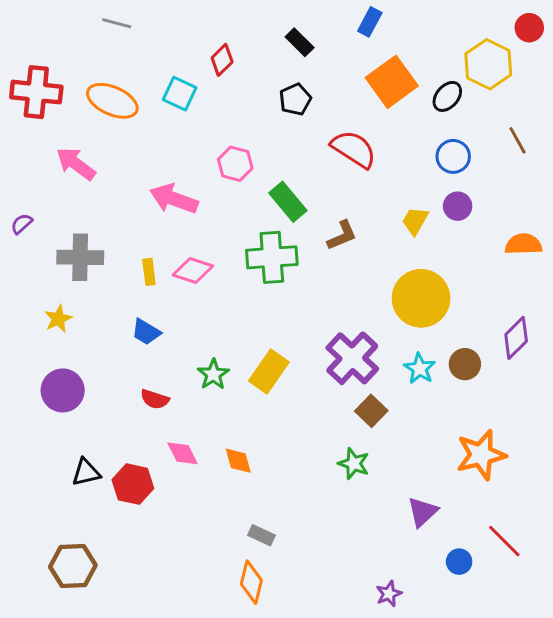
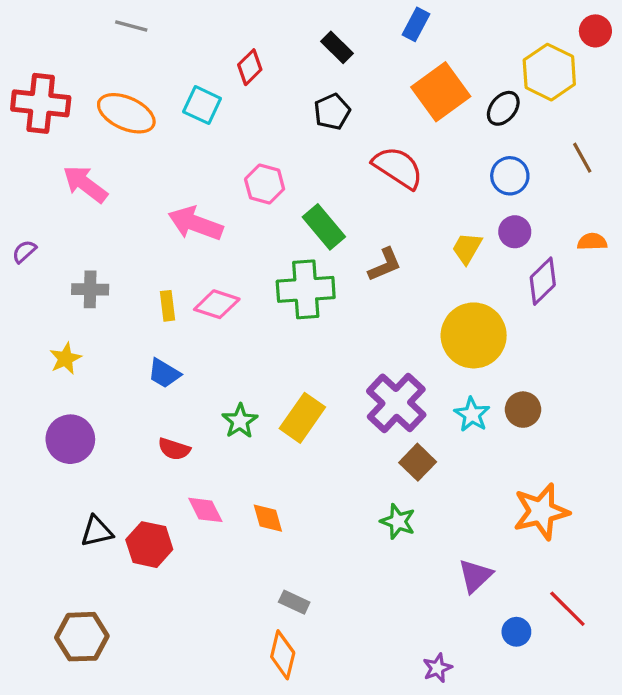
orange semicircle: (523, 244) -> (592, 242), moved, size x0.7
gray cross: (80, 257) -> (90, 289), size x0.7
purple diamond: (516, 338) -> (543, 281), moved

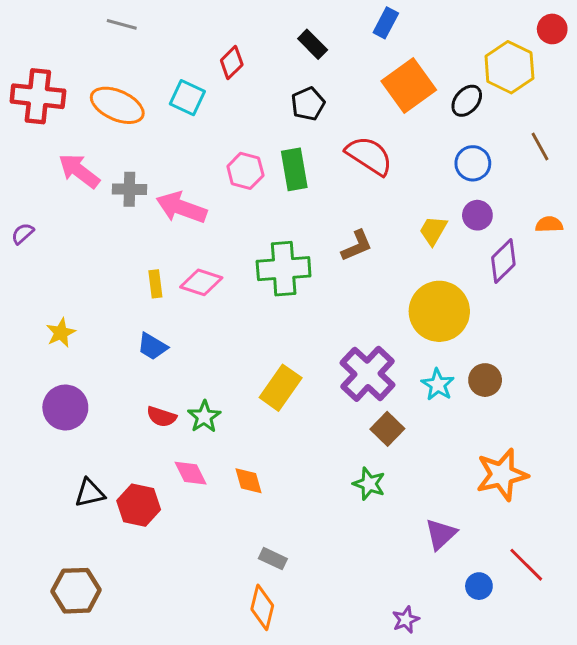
green rectangle: (324, 227) -> (294, 169), moved, turned 30
gray cross: (90, 289) -> (129, 189), moved
green star: (240, 421) -> (204, 417), moved

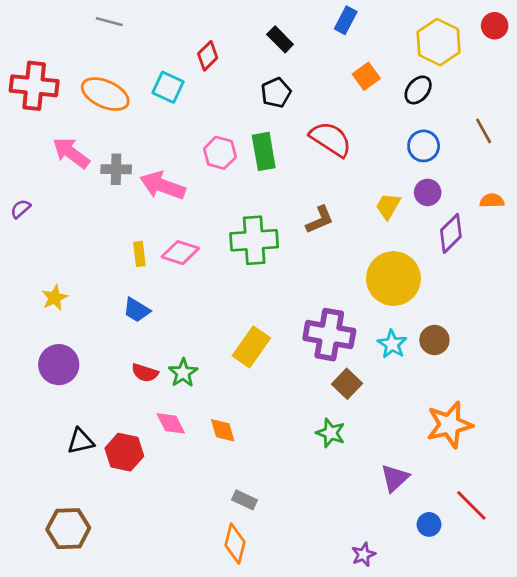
yellow hexagon: (509, 67) -> (439, 42), moved
orange square: (409, 85) -> (366, 76), size x0.6
purple cross: (368, 374) -> (329, 335), turned -33

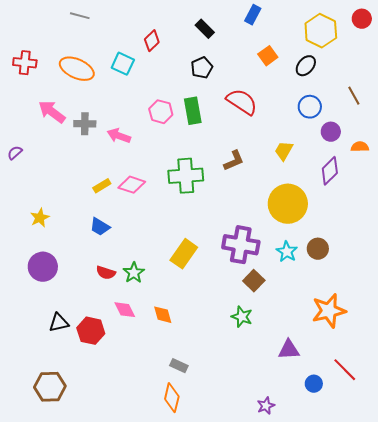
red cross: (34, 86) -> (25, 63), size x0.7
pink arrow: (163, 186) -> (119, 136), size x0.7
purple circle: (428, 192) -> (331, 132), moved
yellow rectangle: (139, 254) -> (102, 186), turned 66
purple triangle: (395, 478) -> (289, 350), turned 40

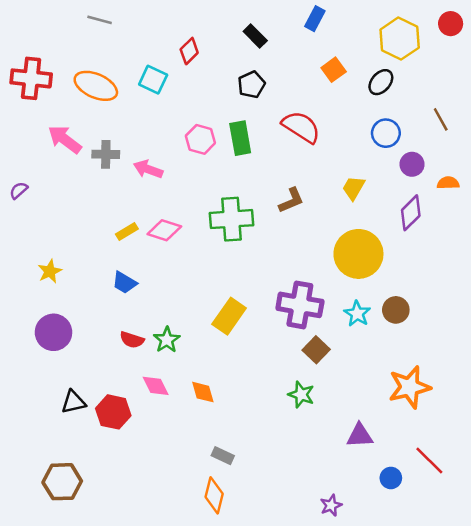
red cross: (25, 63) -> (31, 78), size x1.4

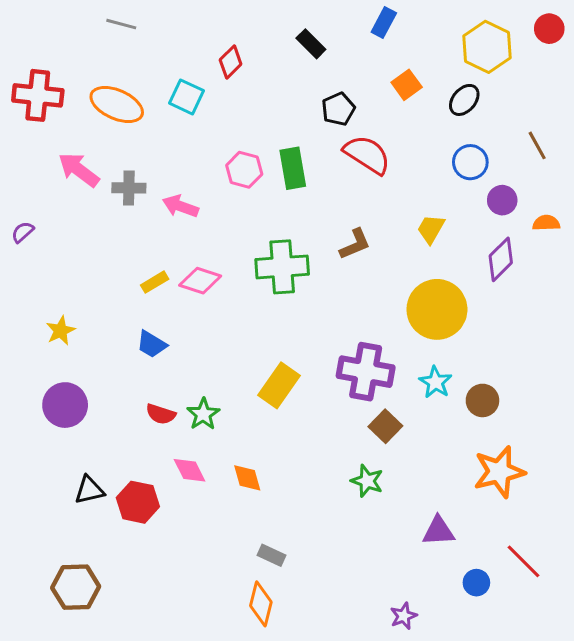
black pentagon: (251, 85) -> (338, 109), moved
brown circle: (396, 310) -> (482, 400), moved

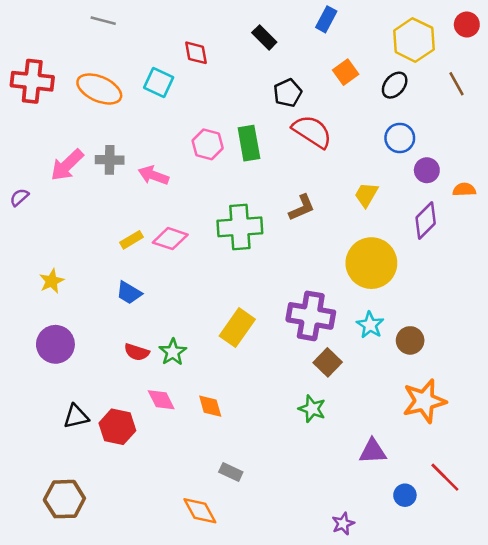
red diamond: (231, 62) -> (196, 53), turned -56
brown line: (537, 145) -> (457, 84), moved
pink arrow: (79, 170) -> (67, 165), moved, turned -81
orange diamond: (261, 604) -> (200, 511), moved, turned -42

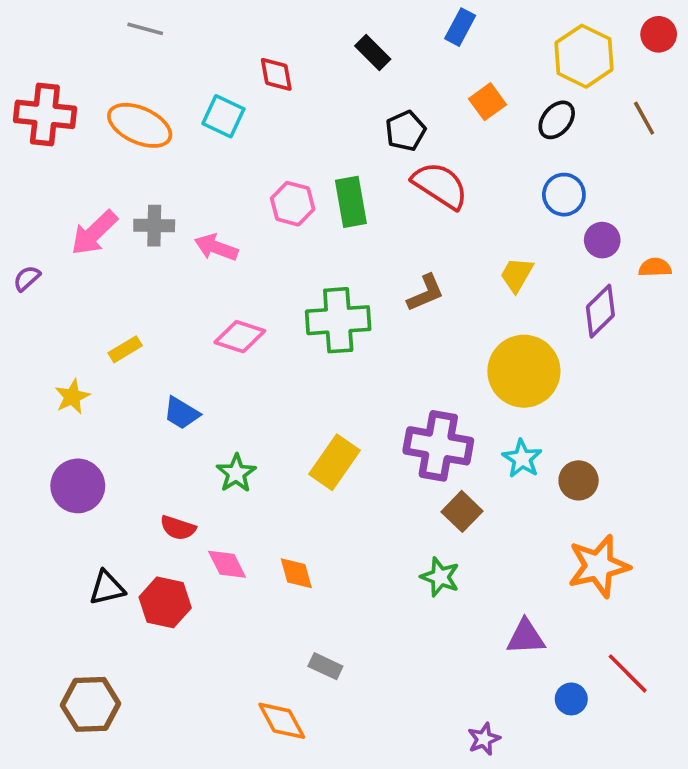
yellow rectangle: (132, 240) -> (125, 349), moved
red semicircle: (137, 352) -> (178, 528), moved
green star: (173, 352) -> (236, 473), moved

